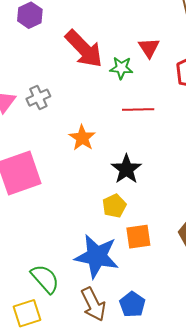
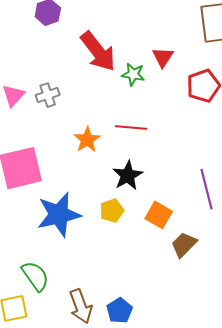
red line: (138, 109) -> (131, 127), moved
orange square: (138, 237) -> (159, 215), moved, turned 32
blue star: (97, 256) -> (59, 215), moved, turned -30

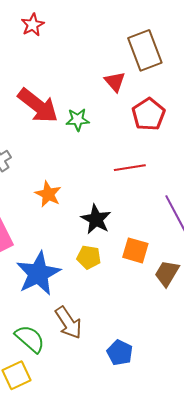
red triangle: (163, 57) -> (115, 82), moved
red line: (131, 127) -> (130, 168), moved
yellow pentagon: (112, 211) -> (89, 257), turned -30
brown arrow: (81, 306) -> (68, 323), moved

